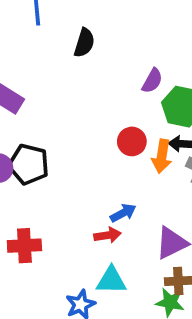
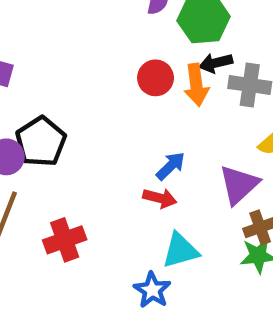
black pentagon: (29, 164) -> (41, 142), turned -30
red arrow: (107, 235) -> (160, 198), turned 40

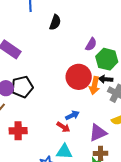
red circle: (156, 78) -> (79, 77), size x1.6

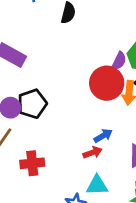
purple semicircle: (91, 44) -> (119, 61), moved
red arrow: (63, 127) -> (93, 153), turned -48

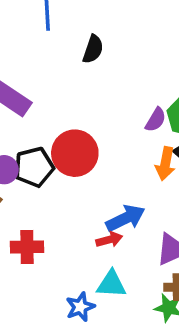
red circle: (107, 83) -> (75, 153), moved
blue arrow: (103, 136) -> (125, 218), size x1.5

